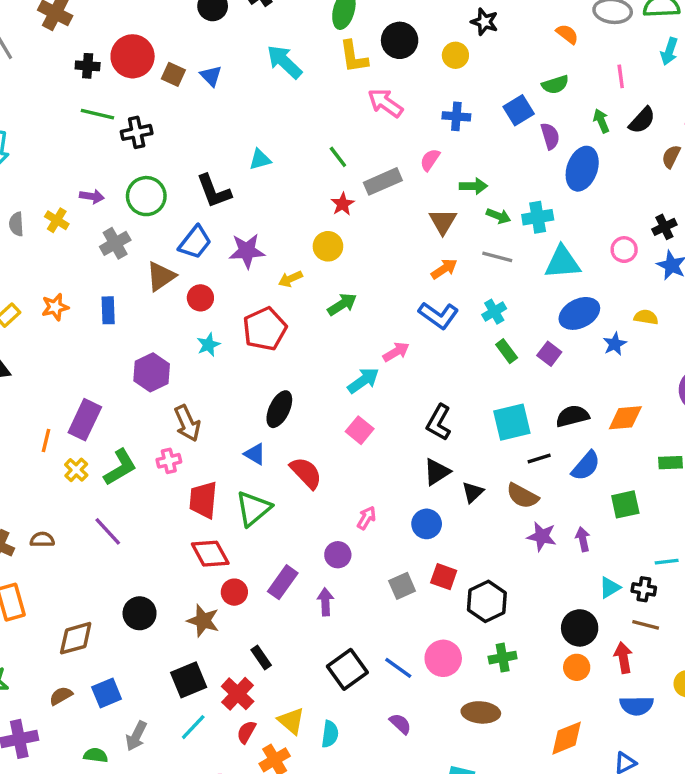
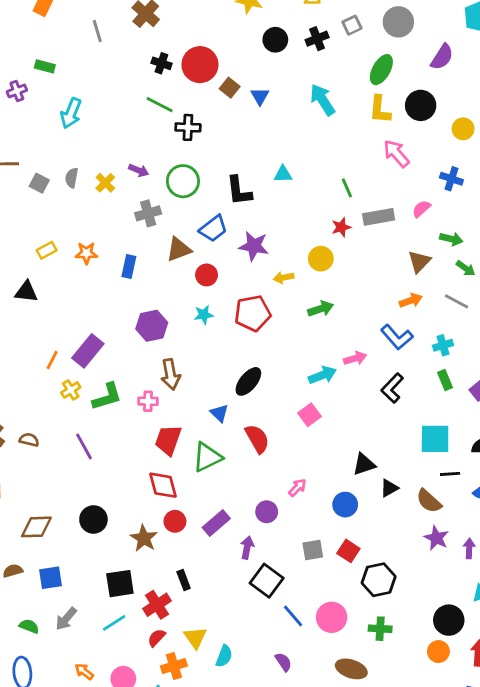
black L-shape: (439, 422) -> (392, 388), moved
black square: (347, 669) -> (267, 581), moved, turned -32

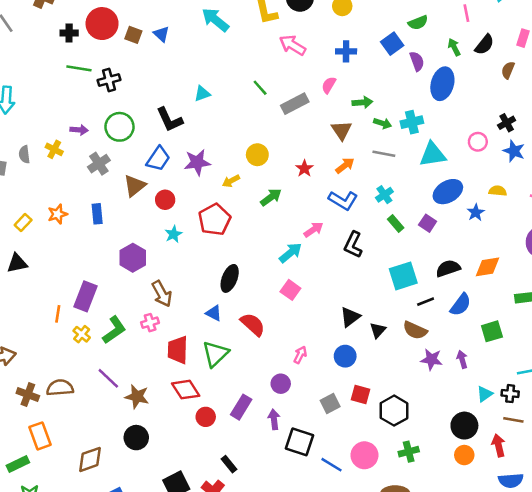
red star: (341, 227) -> (304, 169), moved
brown semicircle: (29, 440) -> (60, 388), size x1.5
brown star: (144, 538) -> (137, 396), moved

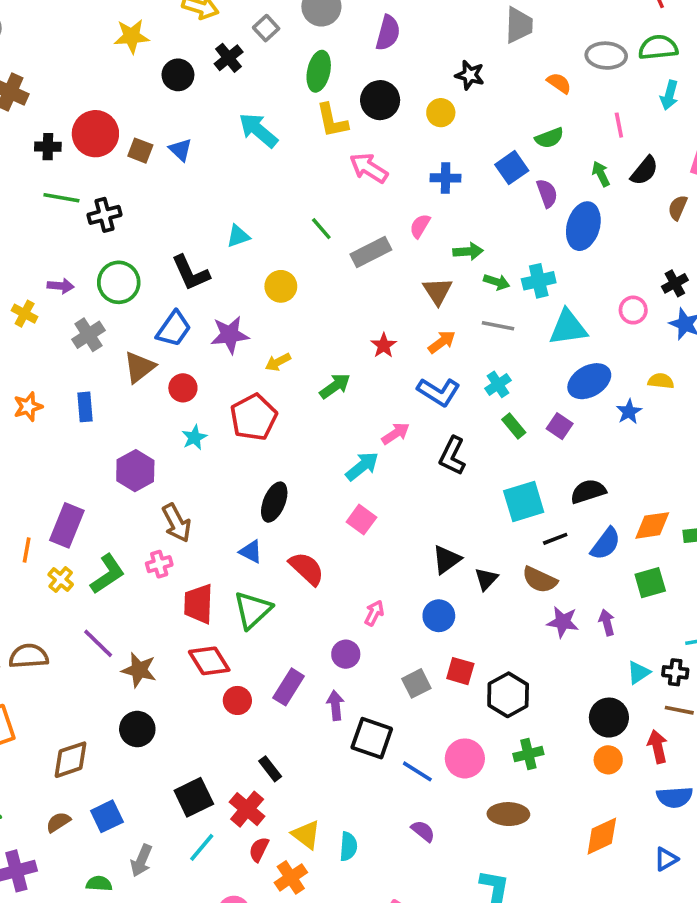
yellow circle: (257, 155) -> (281, 286), moved
orange diamond: (487, 267) -> (652, 525), moved

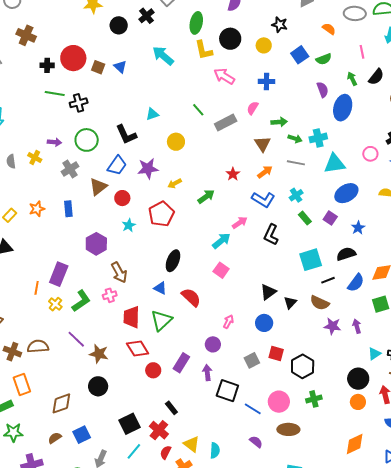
blue square: (512, 168) -> (300, 55), moved
blue star: (629, 412) -> (358, 228), moved
brown ellipse: (508, 814) -> (288, 429), moved

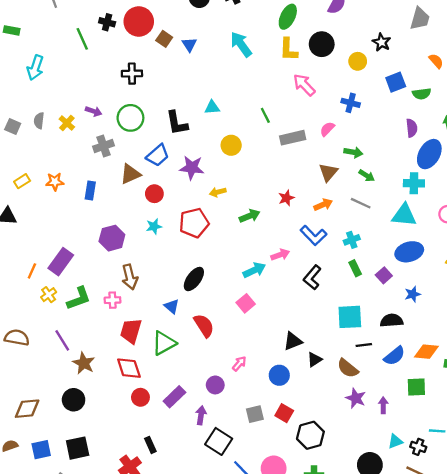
green line: (55, 93) -> (82, 39), moved, turned 42
cyan cross: (318, 138) -> (414, 183), moved
black square: (129, 424) -> (78, 448), moved

